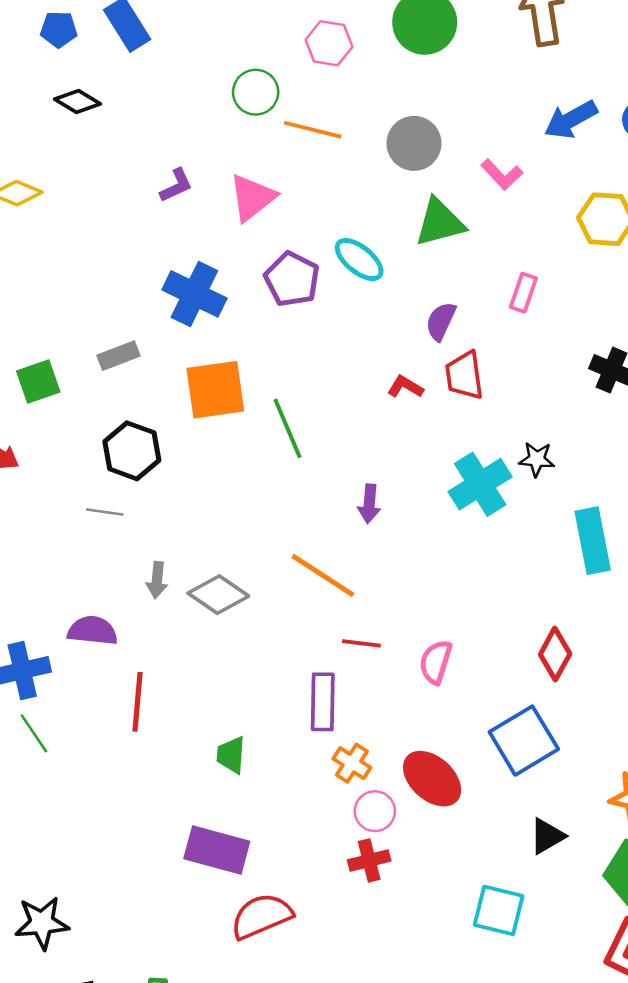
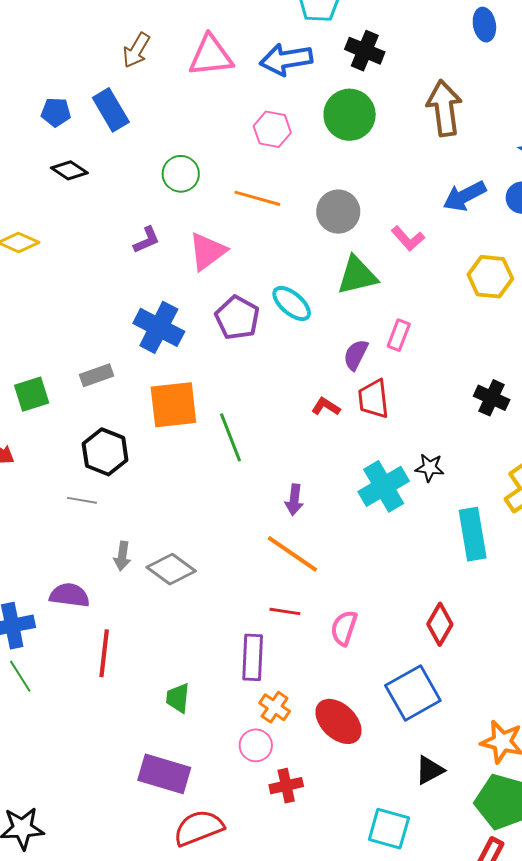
green circle: (256, 92) -> (181, 174), moved
pink rectangle: (523, 293) -> (399, 335), moved
orange line: (323, 575) -> (292, 554), moved
pink circle: (375, 811) -> (256, 745), moved

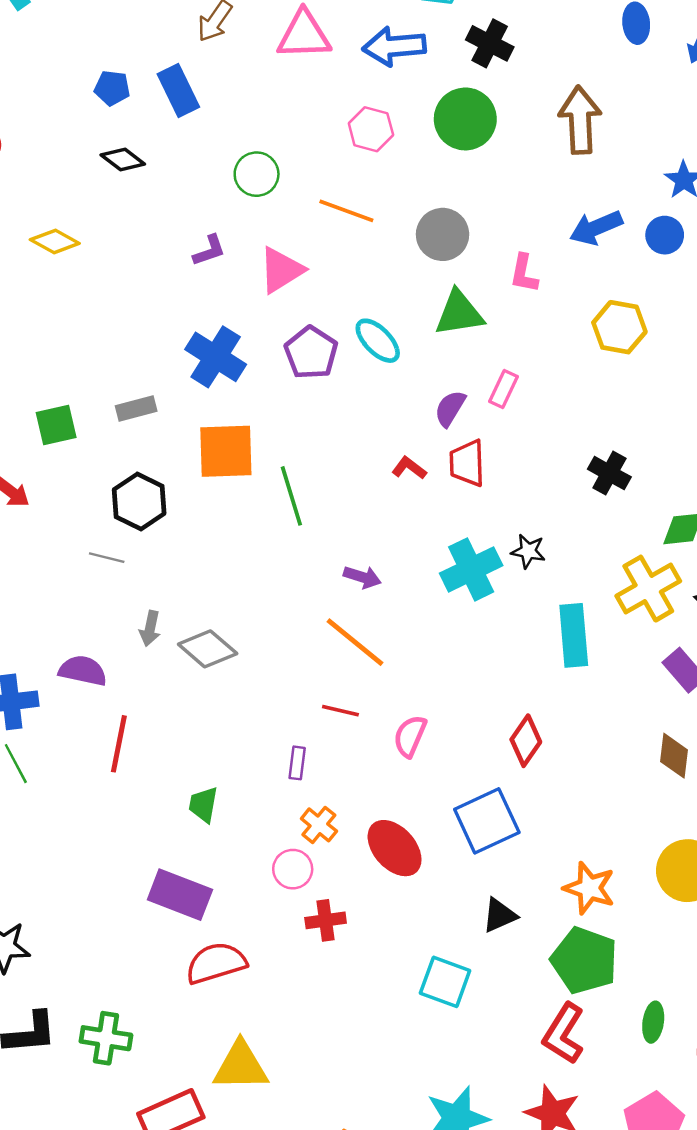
pink L-shape: (408, 238) -> (524, 273), turned 48
purple arrow: (294, 500) -> (362, 577), turned -84
purple rectangle: (253, 657) -> (297, 763), size x0.6

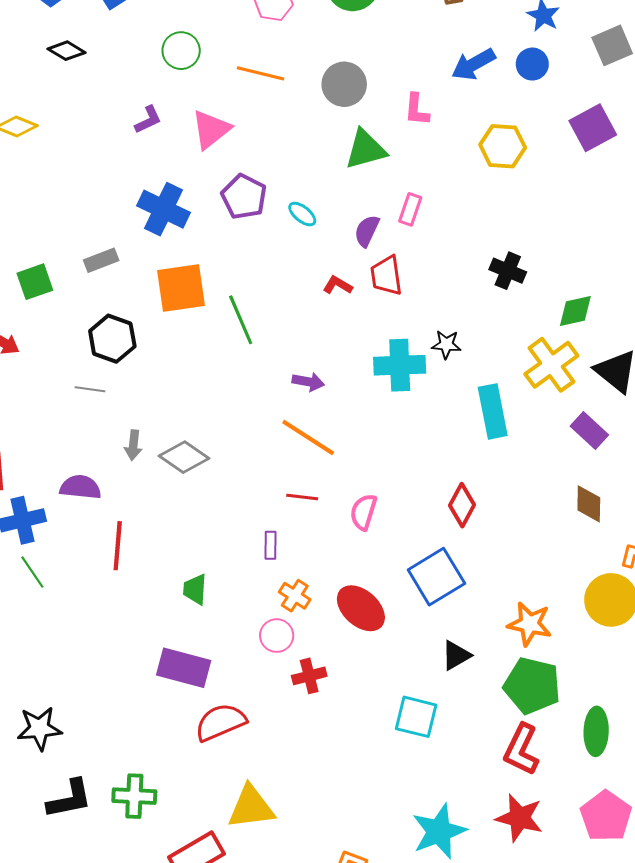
cyan ellipse: (378, 341) -> (302, 214), moved, size x0.7
cyan cross: (471, 569) -> (400, 365), turned 30
green ellipse: (653, 1022) -> (596, 731), size x1.4

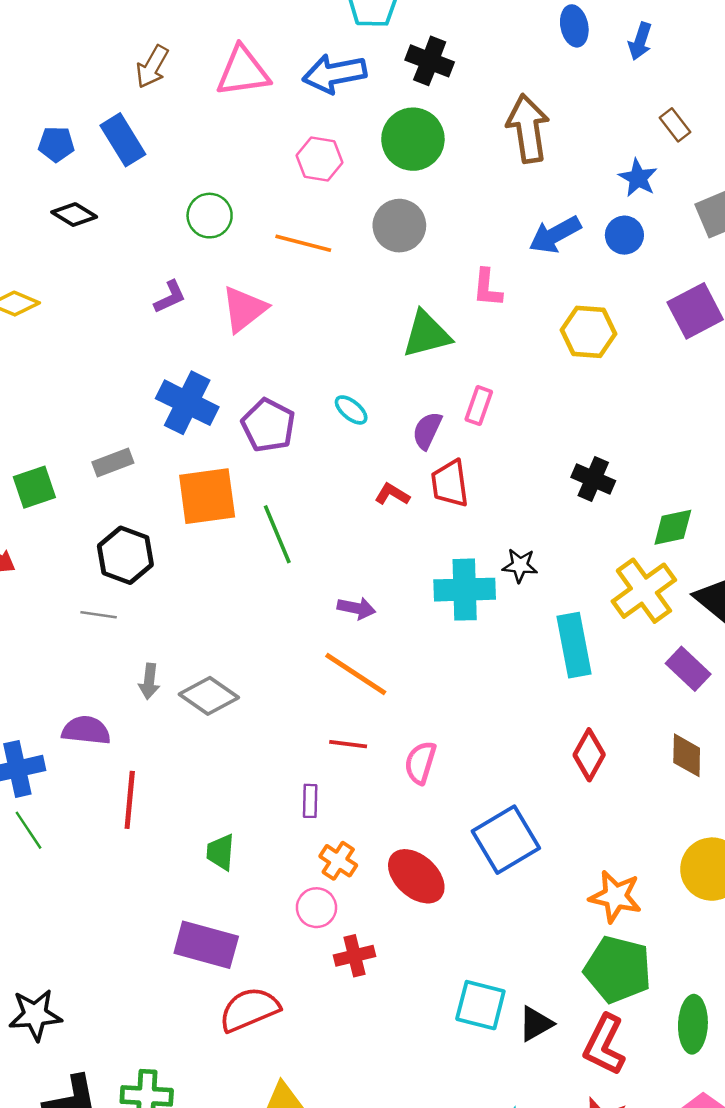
gray circle: (344, 84) -> (399, 226), moved
purple pentagon: (244, 197) -> (268, 425), moved
red diamond: (462, 505) -> (589, 755), moved
black triangle: (456, 655) -> (536, 1024), moved

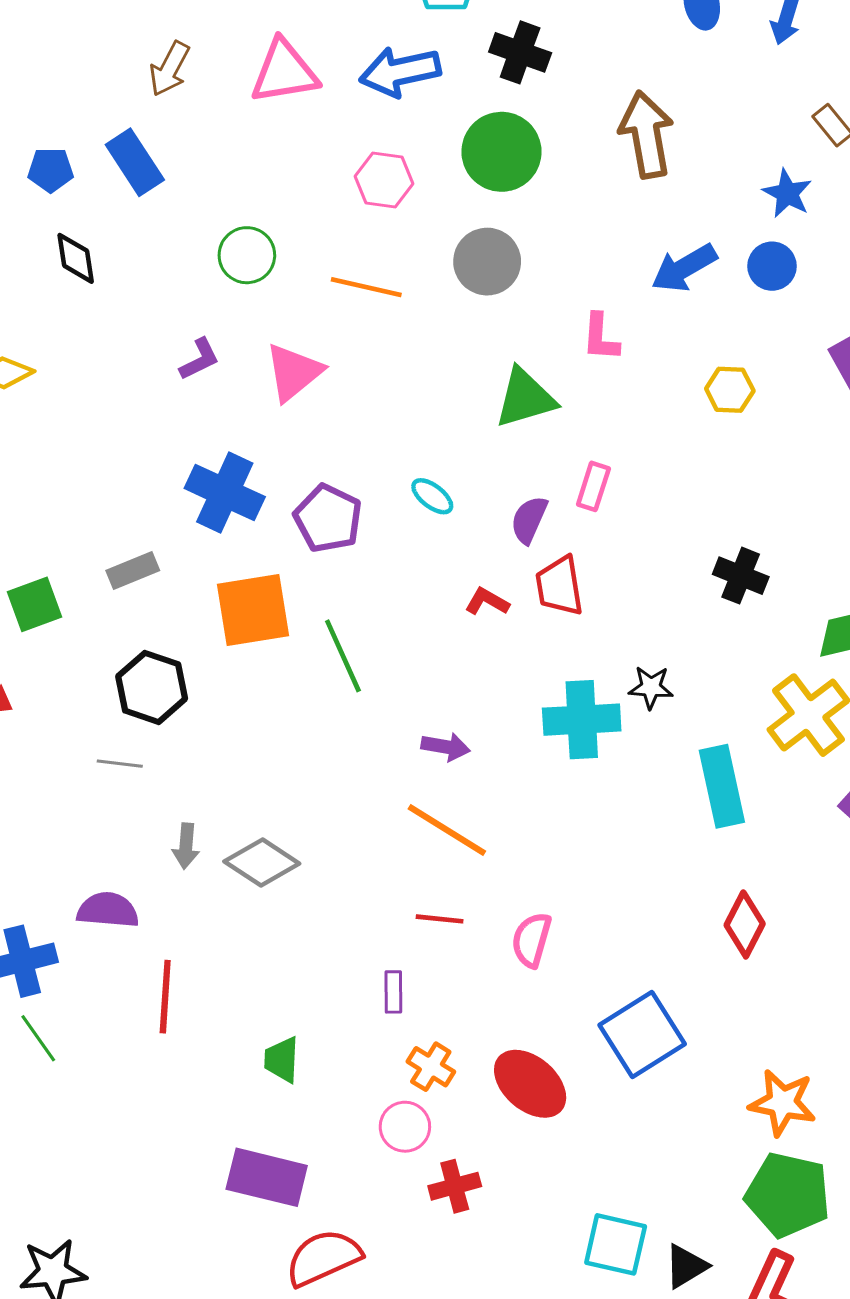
black diamond: (74, 215) -> (76, 258), turned 51
yellow hexagon: (588, 332) -> (730, 390), size x0.7

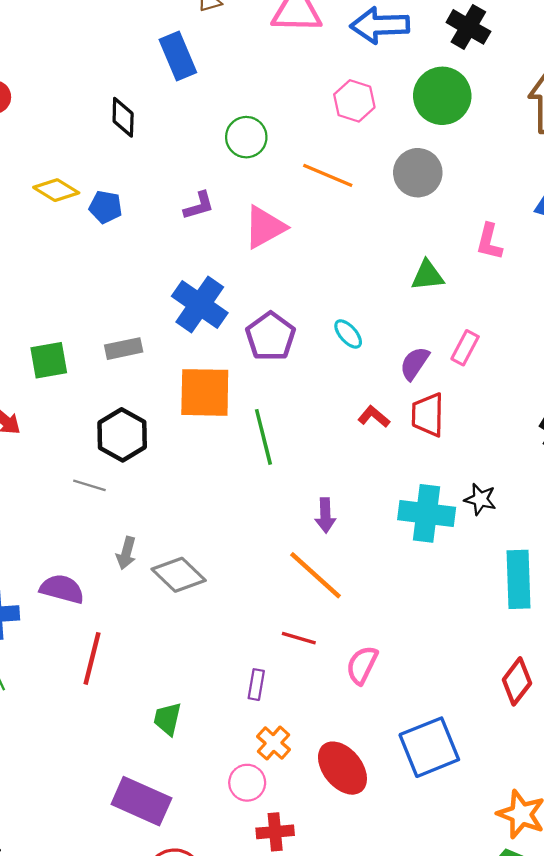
blue pentagon: (51, 170) -> (106, 207), moved
green triangle: (525, 398) -> (427, 276), size x0.7
purple arrow: (446, 747) -> (325, 515), turned 68

